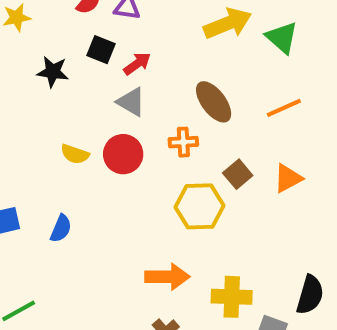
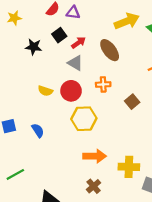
black square: (101, 50) -> (59, 35), turned 32
brown ellipse: (214, 102) -> (110, 50), moved
yellow hexagon: (199, 206) -> (84, 119), moved
blue semicircle: (61, 228) -> (38, 130), turned -56

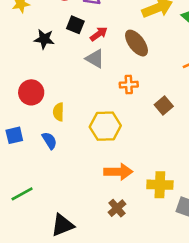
black square: (59, 35) -> (75, 25), turned -32
yellow semicircle: (45, 91) -> (59, 112), moved, turned 72
red circle: (71, 91) -> (31, 92), moved

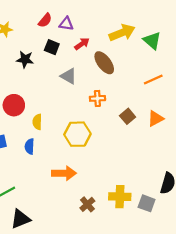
red arrow: (99, 34) -> (82, 44), moved
blue semicircle: (49, 141) -> (29, 146), turned -144
orange arrow: (118, 172) -> (64, 173), moved
yellow cross: (160, 185) -> (120, 197), moved
black triangle: (62, 225) -> (21, 219), moved

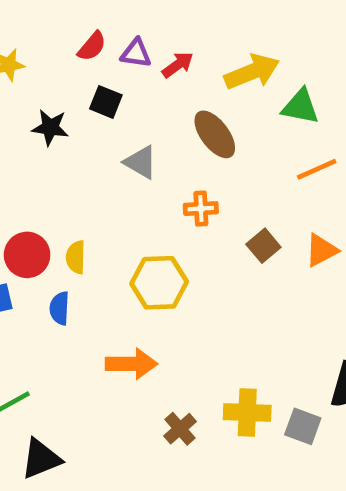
green triangle: (152, 40) -> (301, 107), moved, turned -30
red arrow: (82, 44) -> (178, 65), moved
red circle: (14, 105) -> (27, 255), moved

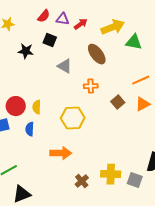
orange line: (317, 169) -> (141, 80), moved

